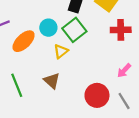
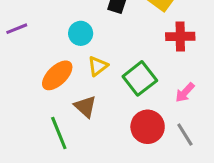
green square: (74, 30) -> (140, 78), moved
orange ellipse: (24, 41) -> (57, 75), moved
green line: (17, 85) -> (59, 133), moved

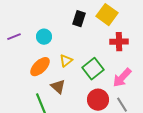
cyan circle: (81, 33) -> (44, 37), moved
pink arrow: (185, 93) -> (122, 78), size x1.5

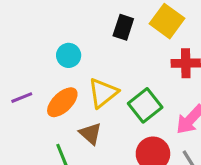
purple line: (14, 37) -> (22, 98), moved
yellow triangle: (66, 61) -> (103, 93), size x1.5

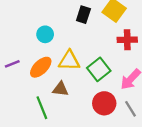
yellow triangle: (103, 93) -> (69, 61), turned 40
brown triangle: (90, 133) -> (60, 89), turned -35

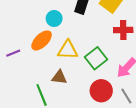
cyan circle: (45, 34) -> (54, 18), moved
orange ellipse: (41, 67) -> (42, 40), moved

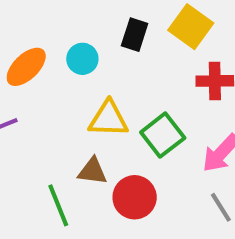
orange ellipse: (42, 40) -> (26, 67), moved
red circle: (101, 91) -> (135, 197), moved

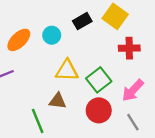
black rectangle: (135, 35) -> (82, 21), turned 42
red circle: (135, 197) -> (99, 110), moved

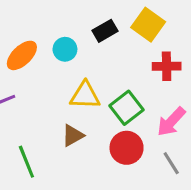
brown triangle: (58, 101) -> (73, 135), turned -36
green line: (38, 121) -> (26, 162), moved

